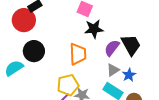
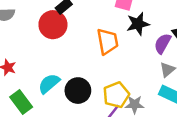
black circle: (34, 51) -> (78, 91), moved
orange trapezoid: (78, 54) -> (108, 41), moved

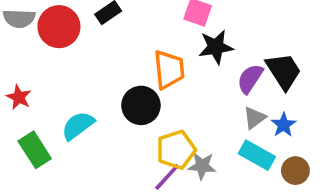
red circle: (53, 25) -> (59, 27), moved
black circle: (78, 91) -> (141, 105), moved

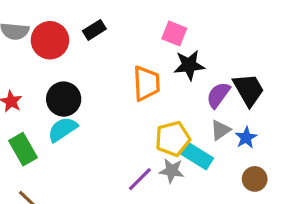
black circle: (141, 105) -> (64, 99), moved
yellow pentagon: (176, 150) -> (173, 139), moved
cyan rectangle: (257, 155) -> (197, 156), moved

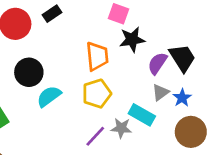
cyan semicircle: (63, 129) -> (49, 96), moved
yellow pentagon: (173, 139) -> (97, 94), moved
brown circle: (255, 179) -> (191, 132), size x1.5

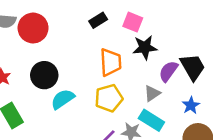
black rectangle: (52, 14) -> (98, 20), moved
gray triangle: (160, 92) -> (152, 93), moved

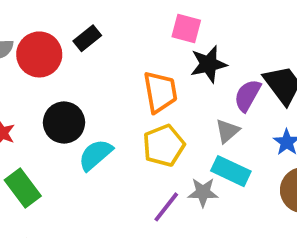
black rectangle: (98, 20) -> (87, 38), moved

